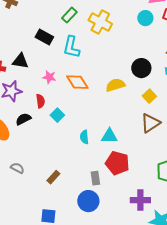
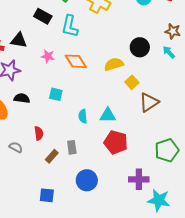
yellow square: (149, 96) -> (132, 82), moved
red semicircle: (40, 101) -> (39, 133), moved
cyan square: (57, 115) -> (56, 94), turned -32
black semicircle: (23, 119) -> (22, 98), turned 35
gray rectangle: (95, 178) -> (72, 147), moved

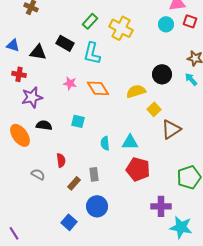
black triangle: (19, 40) -> (38, 52), moved
blue circle: (87, 180) -> (97, 206), moved
blue square: (47, 195) -> (69, 222), turned 35

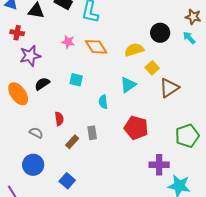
black semicircle: (44, 125) -> (42, 84), turned -42
cyan triangle: (130, 142) -> (128, 85), moved, turned -36
blue circle: (97, 206) -> (33, 165), moved

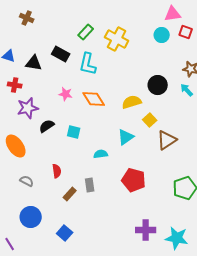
black semicircle: (42, 84) -> (47, 126), moved
cyan semicircle: (103, 102) -> (101, 154), turned 88
gray semicircle: (36, 133) -> (27, 181), moved
purple cross: (159, 165) -> (146, 230), moved

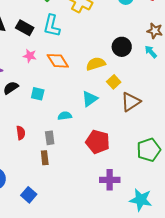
black rectangle: (61, 54) -> (25, 28), moved
gray rectangle: (90, 185) -> (50, 138), moved
brown rectangle: (70, 194) -> (45, 158), moved, turned -48
purple cross: (146, 230) -> (110, 180), moved

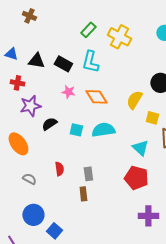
yellow semicircle: (96, 64) -> (134, 100), turned -42
yellow square: (114, 82) -> (152, 118), turned -32
cyan triangle: (90, 99) -> (140, 148), moved, turned -42
cyan semicircle: (65, 116) -> (103, 130), moved, size x1.6
blue square: (29, 195) -> (54, 231), moved

